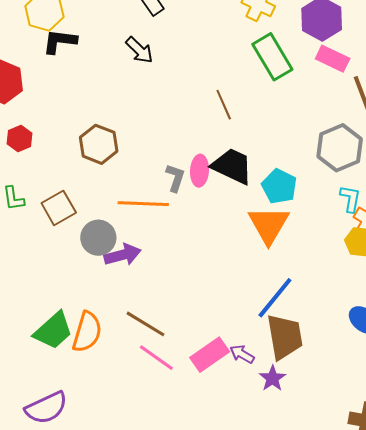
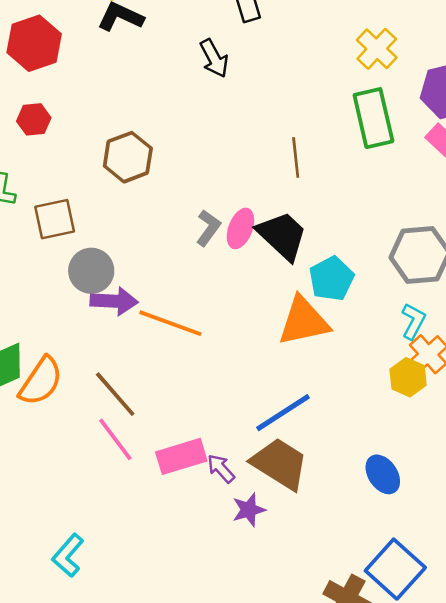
orange line: (143, 204) -> (170, 323), moved
orange triangle: (269, 225) -> (304, 321), turned 30
brown trapezoid: (285, 337) -> (280, 464), turned -66

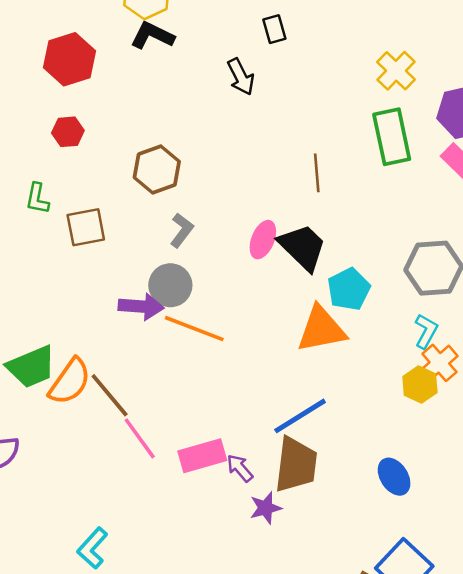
gray L-shape: (208, 228) -> (182, 230), moved
gray circle: (91, 271) -> (170, 285), moved
brown line: (115, 394) -> (110, 395), moved
brown trapezoid: (280, 464) -> (296, 465), turned 64

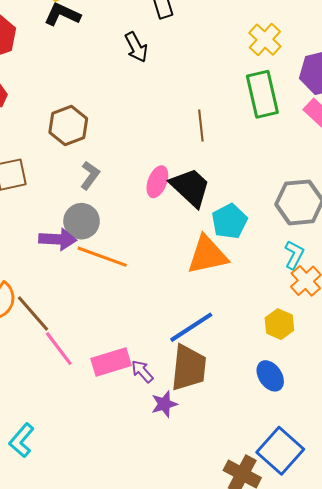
yellow hexagon: (420, 384) -> (279, 324), moved

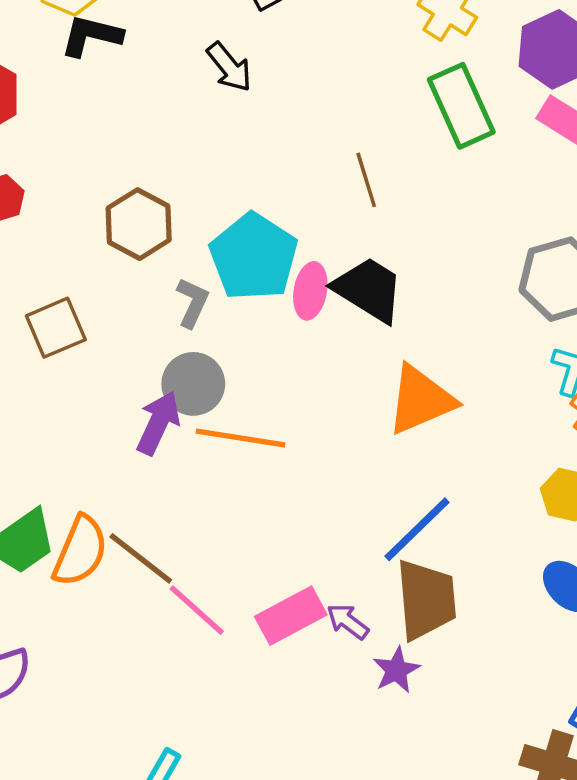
cyan pentagon: (229, 221) -> (254, 257), moved, size x1.4
purple arrow: (58, 239) -> (158, 423), turned -57

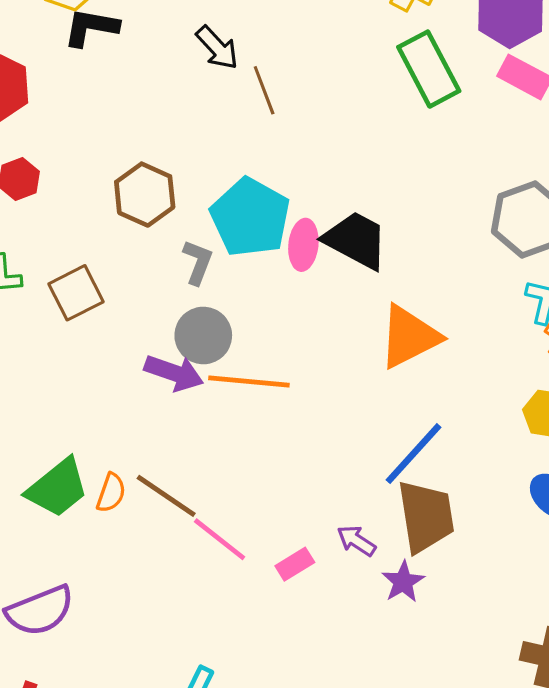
brown line: (366, 180) -> (264, 90), moved
purple arrow: (158, 423) -> (174, 373), turned 88
orange semicircle: (80, 551) -> (111, 493), size x0.6
pink rectangle: (291, 616) -> (295, 564), moved, size x0.6

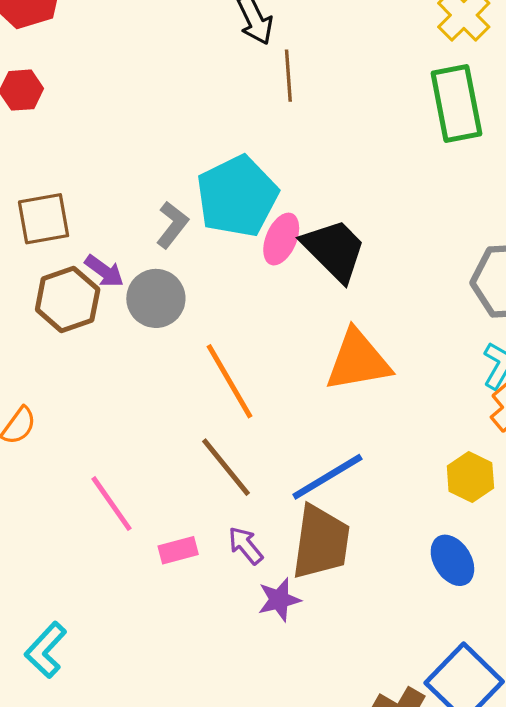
brown hexagon: (145, 195) -> (68, 299), moved
purple arrow: (174, 373) -> (104, 271), moved, size x0.7
orange line: (249, 382) -> (230, 381), moved, turned 38
brown line: (166, 496) -> (226, 467), moved

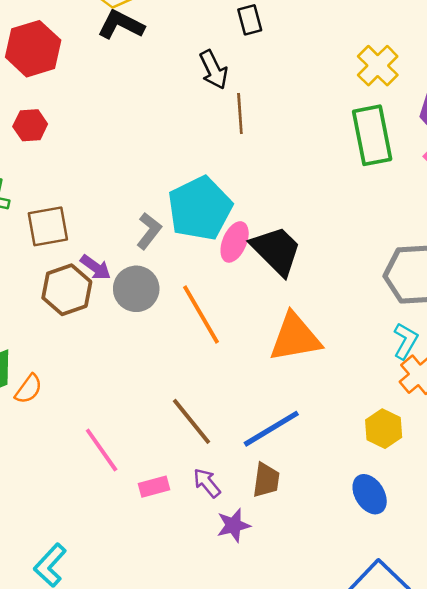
orange line: (230, 381) -> (201, 314), moved
brown trapezoid: (321, 542) -> (266, 480), size x0.6

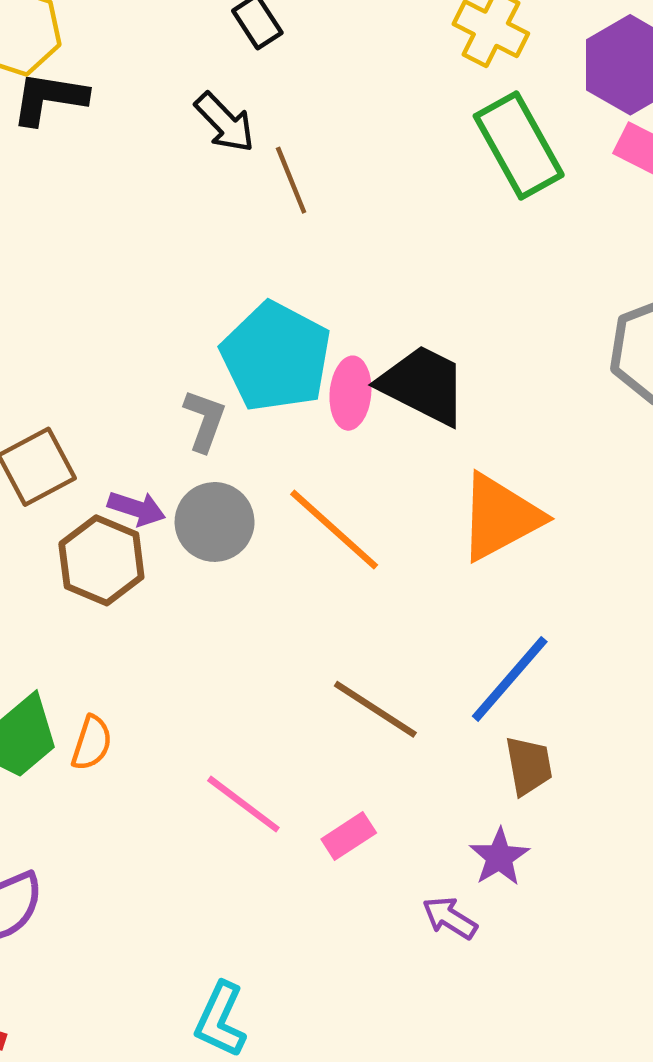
purple arrow: (207, 483) -> (450, 918), moved

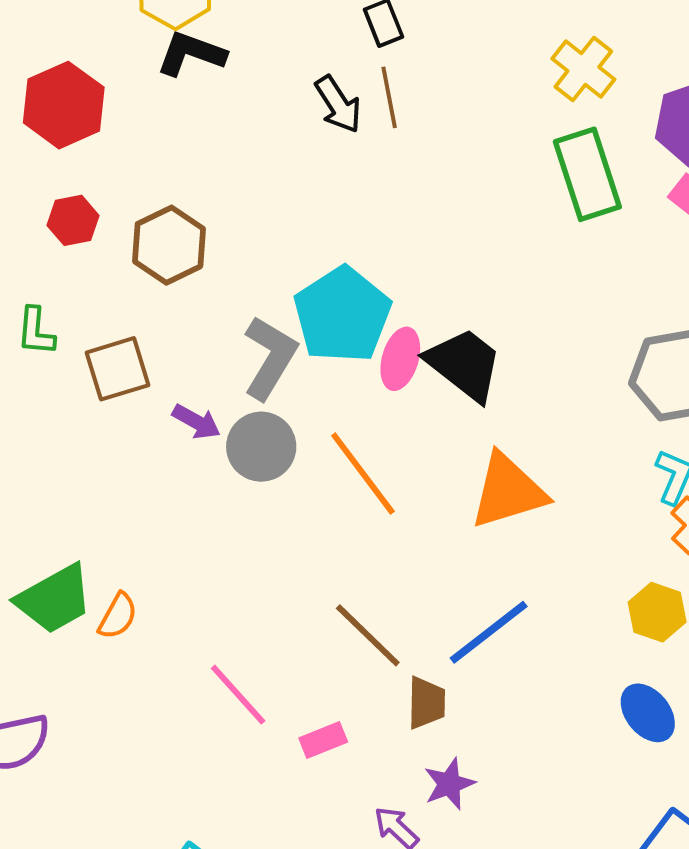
brown line: (291, 180) -> (389, 97), moved
gray L-shape: (205, 421) -> (270, 358), size x1.5
brown hexagon: (101, 560) -> (169, 245), moved
brown trapezoid: (529, 766) -> (426, 703), moved

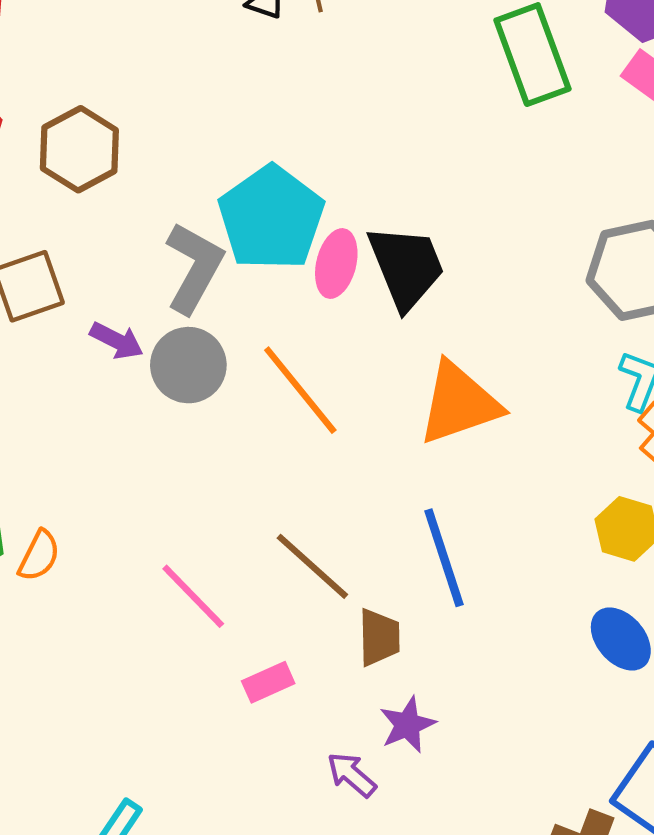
black trapezoid: (464, 364) -> (406, 267), turned 32
blue line: (489, 632) -> (444, 558), turned -68
pink line: (238, 695) -> (193, 596), moved

